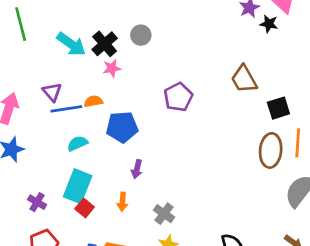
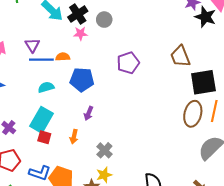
black star: (269, 24) -> (205, 17), size x1.5
gray circle: (141, 35) -> (104, 20), moved
black square: (278, 108) -> (203, 82), size x1.5
red square: (85, 208) -> (44, 137), turned -32

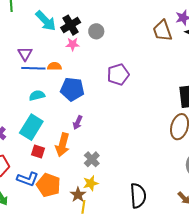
brown trapezoid: (180, 56) -> (162, 31), moved
red square: (44, 137) -> (38, 152), moved
orange arrow: (74, 137) -> (62, 145), size x1.6

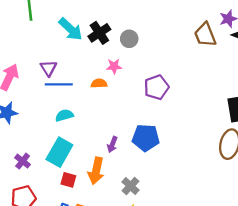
pink star: (73, 44) -> (114, 66), moved
orange semicircle: (54, 66) -> (99, 83), moved
blue pentagon: (72, 89) -> (146, 138), moved

